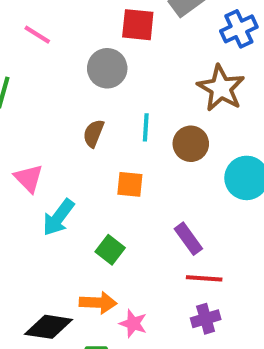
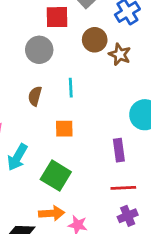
brown star: (221, 88) -> (120, 54), size x0.7
brown circle: (191, 144) -> (95, 40), moved
purple rectangle: (188, 239) -> (119, 150), moved, turned 35
green square: (110, 250) -> (56, 176), size x1.5

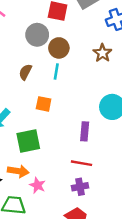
brown circle: (95, 40) -> (59, 48), moved
green square: (56, 176) -> (28, 141), turned 35

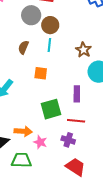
brown star: (102, 53) -> (83, 50), moved
green square: (28, 141) -> (51, 109), moved
purple cross: (80, 187) -> (68, 140), moved, turned 32

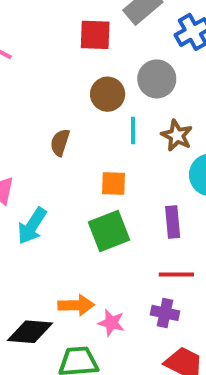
gray circle: (31, 15) -> (157, 79), moved
cyan line: (49, 45) -> (133, 130), moved
orange square: (41, 73) -> (114, 184), moved
green square: (51, 109) -> (109, 231), moved

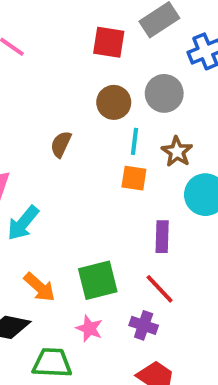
orange square: (114, 184) -> (134, 178), moved
green square: (109, 231) -> (98, 280), moved
red line: (176, 274) -> (160, 289), turned 40
orange arrow: (76, 305) -> (40, 287), moved, turned 36

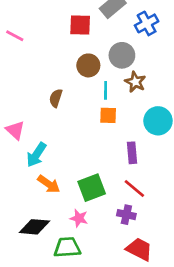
brown star: (177, 152) -> (135, 82), moved
orange arrow: (40, 287) -> (49, 184), moved
pink star: (89, 328) -> (79, 218), moved

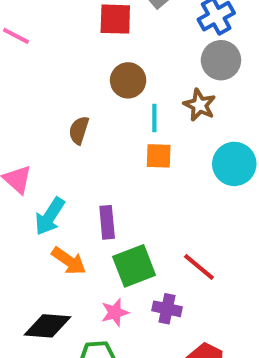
gray circle: (122, 55) -> (221, 60), moved
purple rectangle: (132, 153) -> (107, 222), moved
purple cross: (126, 215) -> (167, 309), moved
pink star: (79, 218) -> (115, 312), turned -30

